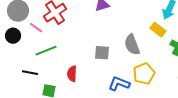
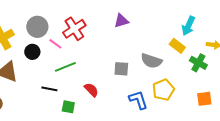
gray semicircle: (132, 45) -> (151, 61), turned -50
red semicircle: (72, 74) -> (91, 90), turned 133
blue L-shape: (119, 84) -> (138, 100), turned 50

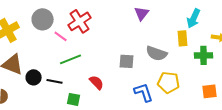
purple triangle: (121, 21) -> (142, 13), moved, turned -35
yellow rectangle: (177, 46) -> (183, 38), turned 49
black circle: (32, 52) -> (34, 77), moved
green cross: (198, 63) -> (204, 55), turned -30
yellow pentagon: (163, 90) -> (169, 82), turned 30

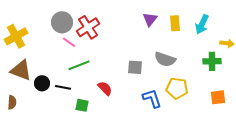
gray circle: (43, 19) -> (62, 22), moved
yellow rectangle: (183, 38) -> (175, 23), moved

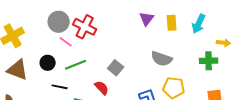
red cross: (88, 27) -> (85, 27), turned -30
gray square: (135, 67) -> (116, 68), moved, turned 35
black circle: (42, 83) -> (48, 63), moved

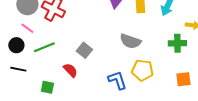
pink line: (66, 42) -> (27, 28), moved
black line: (60, 87) -> (18, 69), moved

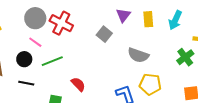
green cross: (177, 43) -> (185, 57), turned -36
gray square: (84, 50) -> (104, 34), moved

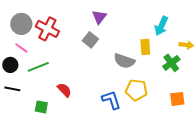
purple triangle: (123, 15) -> (99, 17), moved
yellow rectangle: (148, 19) -> (145, 47), moved

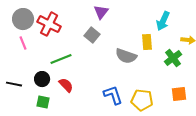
pink line: (21, 48) -> (23, 43), turned 32
black circle: (10, 65) -> (42, 79), moved
green line: (38, 67) -> (61, 59), moved
yellow pentagon: (136, 90) -> (142, 100), moved

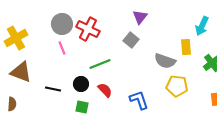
blue L-shape: (113, 95) -> (139, 100), moved
yellow pentagon: (142, 100) -> (177, 86), moved

